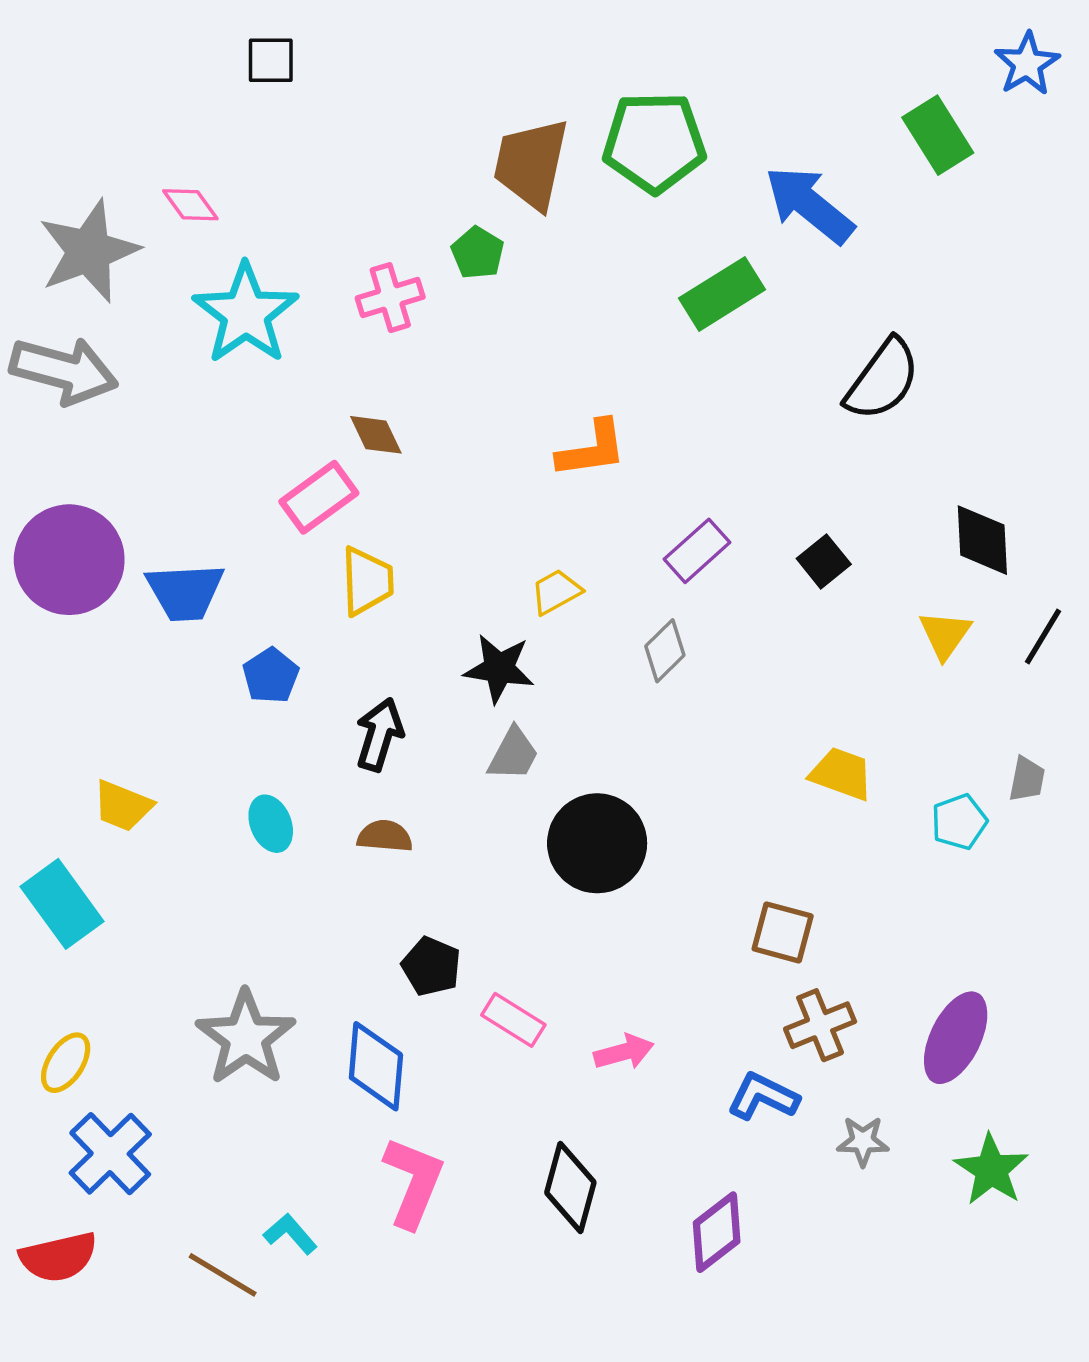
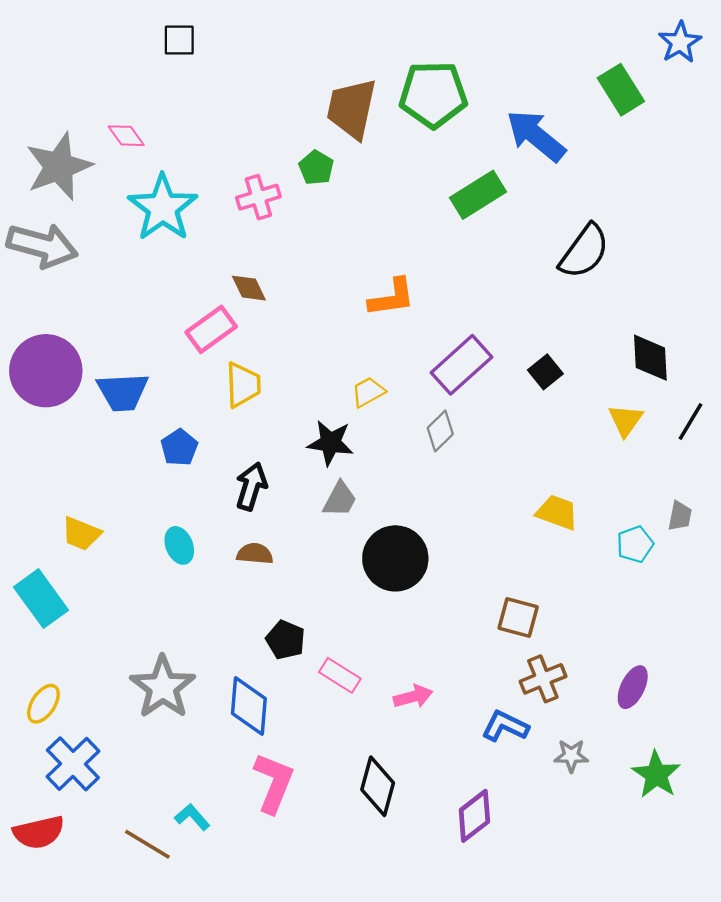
purple rectangle: (697, 551) -> (461, 365), size x1.4
purple ellipse: (956, 1038) -> (633, 687), size x0.7

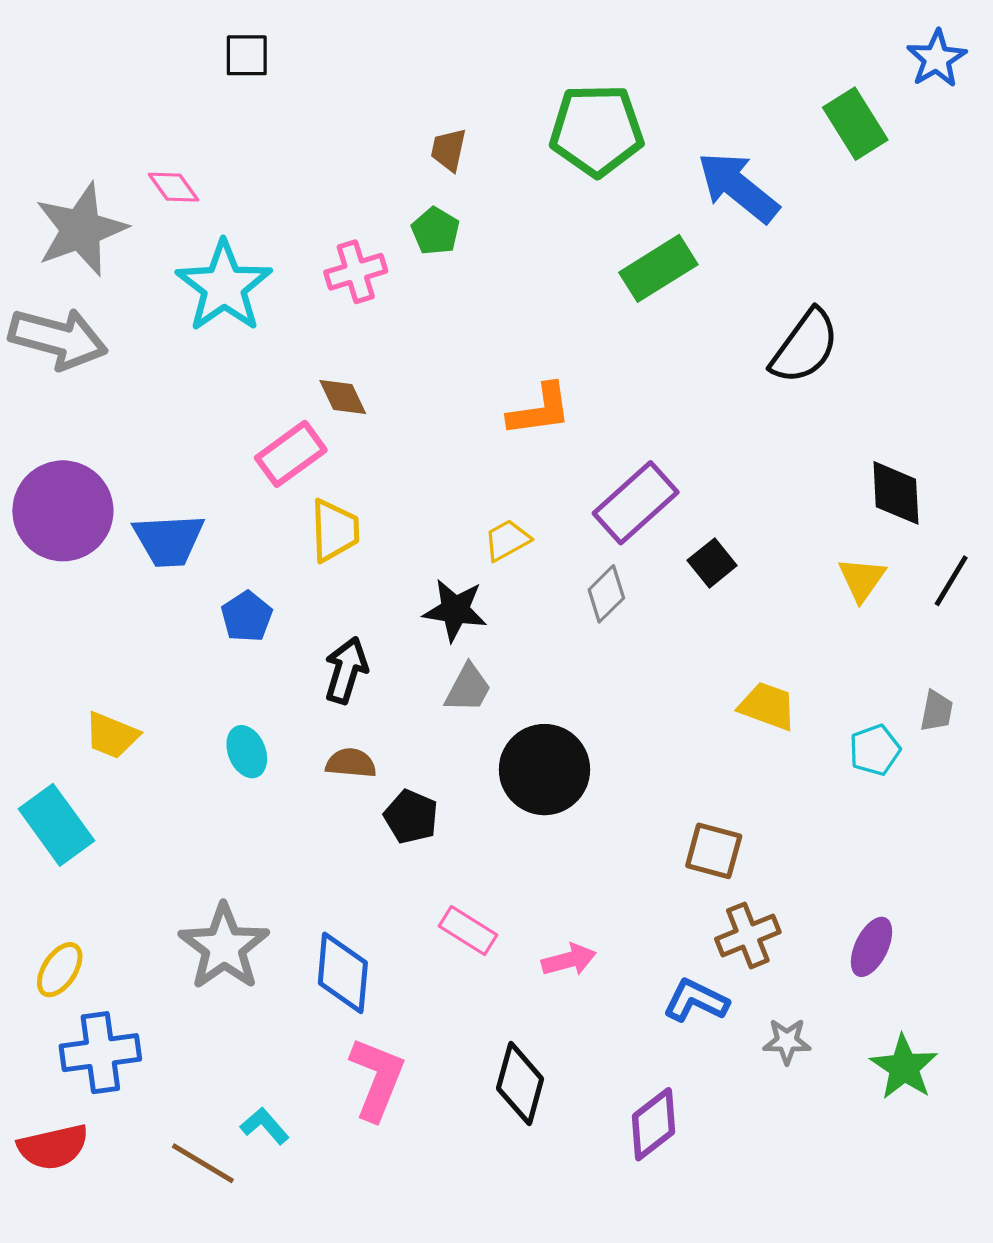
brown trapezoid: (352, 109) -> (449, 150), moved, size x0.5
black square: (545, 372) -> (712, 563), moved
black pentagon: (286, 640) -> (411, 817), moved
blue cross: (73, 764) -> (100, 1053), turned 36

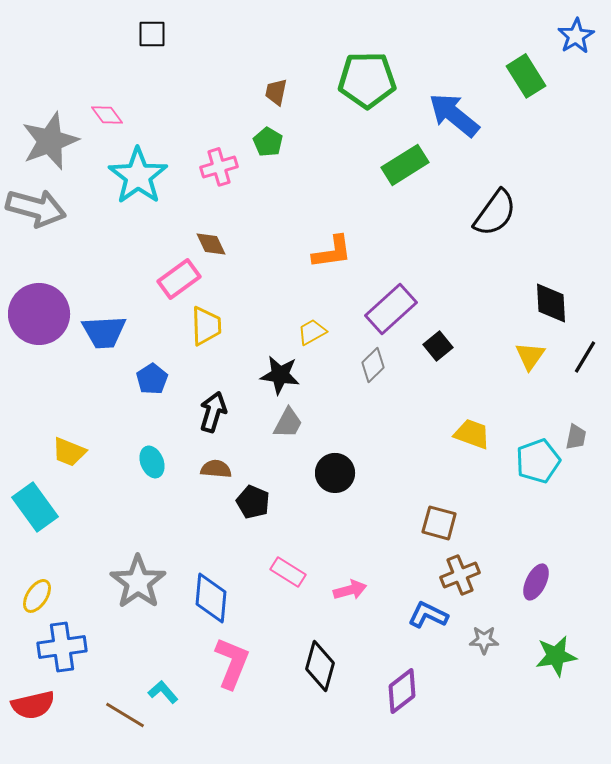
cyan pentagon: (875, 750) -> (538, 461), size x1.4
black circle: (544, 770) -> (335, 473), size x0.7
green star: (904, 1067) -> (556, 656), turned 30

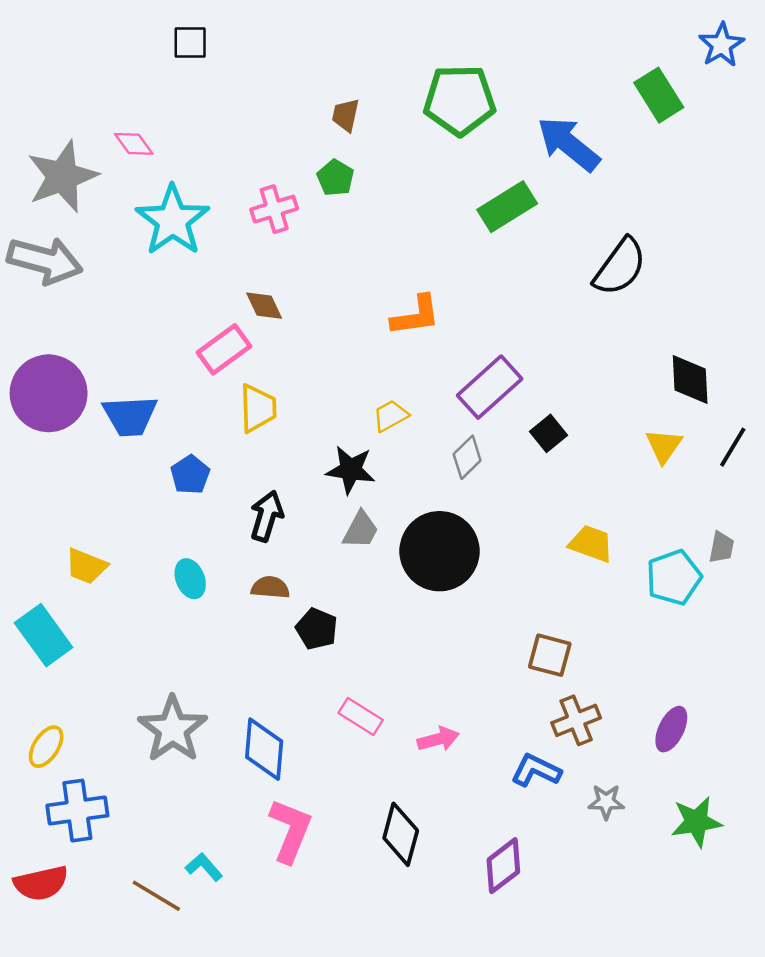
black circle: (335, 473) -> (440, 551), moved, size x1.6

